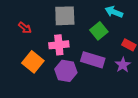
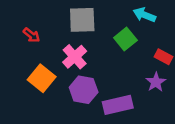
pink cross: (59, 45) -> (75, 57), turned -36
purple rectangle: (93, 60) -> (118, 105), moved, turned -30

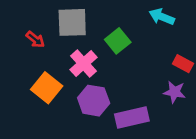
gray square: (82, 20) -> (72, 22), moved
green square: (125, 39) -> (118, 41), moved
purple star: (156, 82) -> (174, 92), turned -30

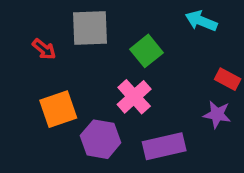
pink cross: (84, 64) -> (134, 97), moved
orange square: (47, 88) -> (58, 109), turned 32
purple hexagon: (94, 101) -> (101, 139), moved

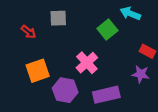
gray square: (90, 28) -> (58, 18), size x0.7
green square: (146, 51) -> (107, 30), moved

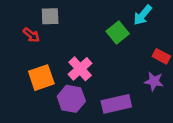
cyan arrow: (130, 13) -> (143, 15), turned -72
gray square: (58, 18) -> (50, 16), moved
pink cross: (87, 63) -> (80, 69), moved

